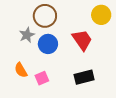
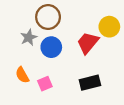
yellow circle: (101, 15) -> (109, 27), moved
red trapezoid: (82, 40) -> (88, 43), turned -105

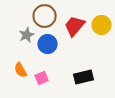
red trapezoid: (88, 43) -> (75, 26), moved

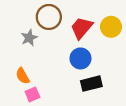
blue circle: (48, 44) -> (80, 58), moved
pink square: (42, 78) -> (32, 94), moved

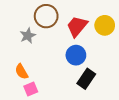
black rectangle: (91, 84) -> (86, 79), turned -42

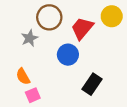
yellow circle: (105, 25) -> (112, 16), moved
blue circle: (76, 55) -> (68, 55), moved

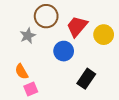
yellow circle: (112, 16) -> (104, 35), moved

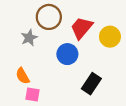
pink square: (31, 89) -> (32, 94), turned 32

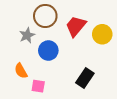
blue circle: (67, 54) -> (48, 51), moved
pink square: (32, 94) -> (38, 86), moved

